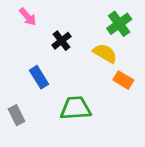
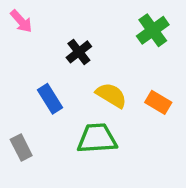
pink arrow: (28, 17) -> (21, 21), moved
yellow semicircle: (105, 53) -> (111, 95), moved

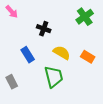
black cross: (79, 52) -> (44, 29), turned -32
green trapezoid: (97, 138) -> (54, 77), turned 80

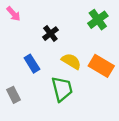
black cross: (44, 29) -> (50, 34), turned 32
orange rectangle: (88, 57) -> (101, 66), size x1.5

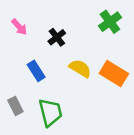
pink arrow: (13, 14) -> (19, 27), moved
green trapezoid: (62, 89) -> (50, 112), moved

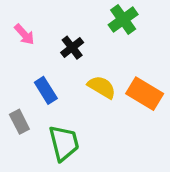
green cross: (110, 22) -> (123, 20), moved
gray rectangle: (15, 106) -> (19, 122), moved

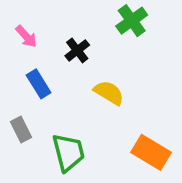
blue rectangle: (46, 90) -> (39, 84), moved
orange rectangle: (145, 94) -> (151, 152), moved

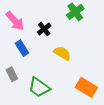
pink arrow: (26, 36) -> (15, 21), size x1.5
green trapezoid: (68, 152) -> (39, 87), turned 140

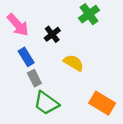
gray rectangle: (12, 74) -> (34, 78), moved

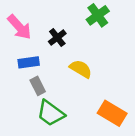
blue rectangle: (26, 57) -> (29, 62), turned -66

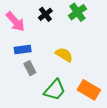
black cross: (57, 38) -> (45, 14), moved
green trapezoid: (51, 113) -> (55, 90), moved, turned -85

